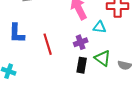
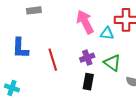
cyan triangle: (100, 27) -> (107, 33), moved
green triangle: (103, 58) -> (112, 63), moved

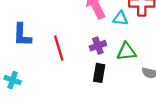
green triangle: (112, 63) -> (126, 52), turned -42

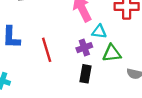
cyan triangle: (120, 18) -> (99, 32), moved

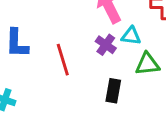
purple cross: (84, 48) -> (106, 45), moved, turned -35

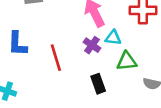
black rectangle: (113, 91) -> (98, 84), turned -30

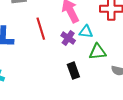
red line: (56, 58) -> (41, 29), moved

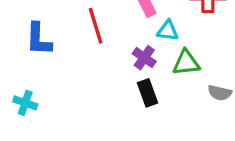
purple cross: (68, 38) -> (144, 58), moved

